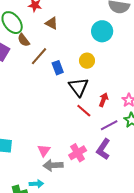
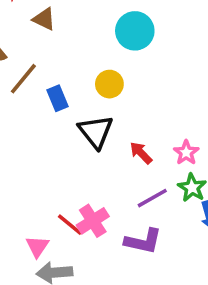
red arrow: (104, 100) -> (141, 153), turned -64
red line: (84, 111) -> (70, 225), moved
purple L-shape: (103, 149) -> (143, 241), turned -110
pink cross: (78, 153) -> (93, 221), moved

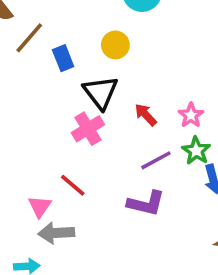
pink cross: (93, 221) -> (88, 129), moved

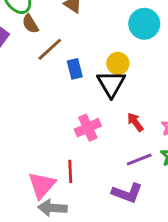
black triangle: (101, 92) -> (111, 84), moved
red line: (73, 185) -> (70, 171), turned 40
pink triangle: (40, 206) -> (42, 185), size x1.5

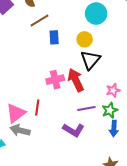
cyan circle: (144, 24) -> (96, 14), moved
black triangle: (111, 84) -> (90, 60), moved
red arrow: (135, 122) -> (76, 80), moved, size x1.6

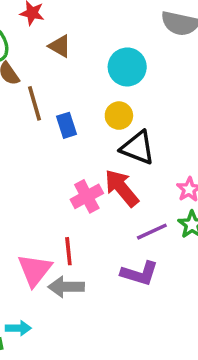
brown line: (39, 21) -> (34, 103), turned -60
black triangle: (90, 60) -> (138, 148), turned -35
gray arrow: (20, 130) -> (66, 287), moved

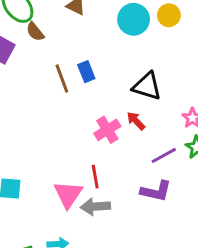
brown line: (34, 103) -> (62, 78), moved
yellow circle: (119, 116) -> (169, 15), moved
red arrow: (122, 188) -> (136, 121), size x0.6

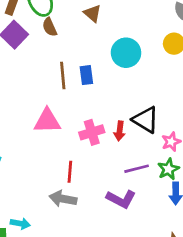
cyan circle: (134, 19) -> (126, 53), moved
black triangle: (147, 86) -> (146, 120), moved
red arrow: (136, 121) -> (120, 131), turned -144
pink triangle: (68, 194) -> (47, 121), moved, turned 40

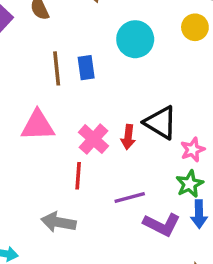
pink cross: (92, 132) -> (93, 139), turned -30
purple line: (137, 169) -> (130, 198), moved
red line: (70, 172) -> (78, 176), moved
purple L-shape: (121, 199) -> (162, 225), moved

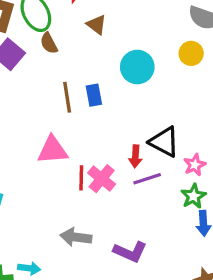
pink cross: (93, 139) -> (102, 179), moved
red line: (78, 176) -> (81, 178), moved
purple line: (130, 198) -> (147, 179), moved
purple L-shape: (162, 225) -> (130, 252), moved

